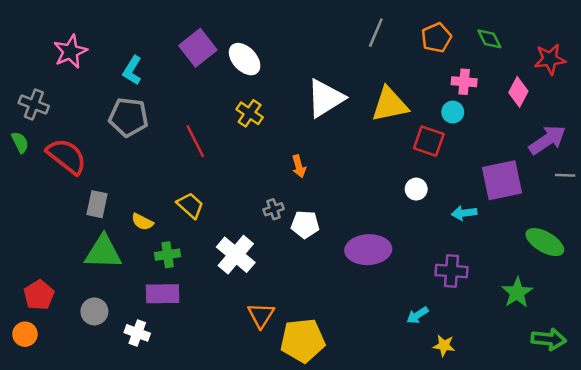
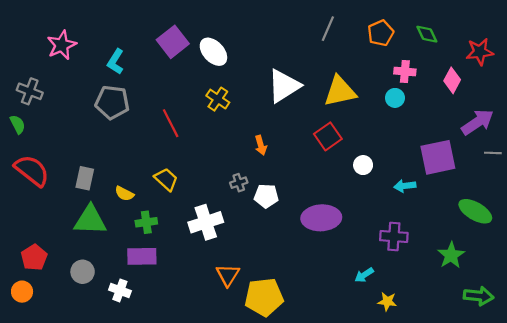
red square: (429, 141) -> (328, 136), moved, turned 36
red semicircle: (67, 156) -> (32, 171), moved
white cross: (236, 255) -> (206, 222), turned 32

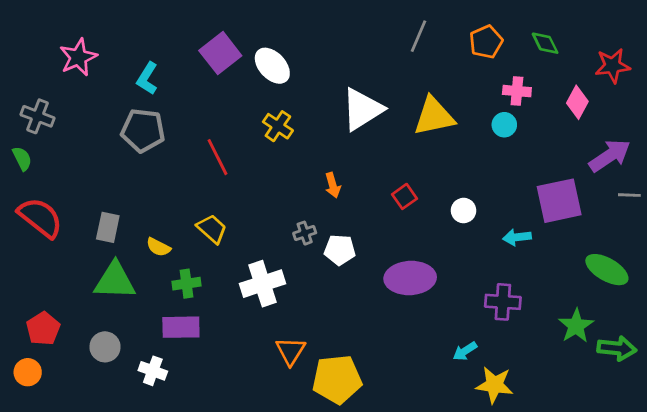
red square: (328, 136) -> (404, 196), moved, size x0.7
green arrow: (479, 296) -> (617, 348), moved
yellow star: (387, 301) -> (494, 385), size x1.5

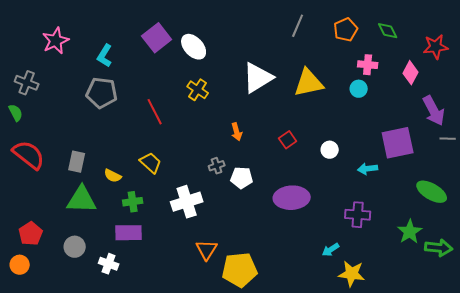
purple arrow: (610, 156) -> (434, 111), turned 96

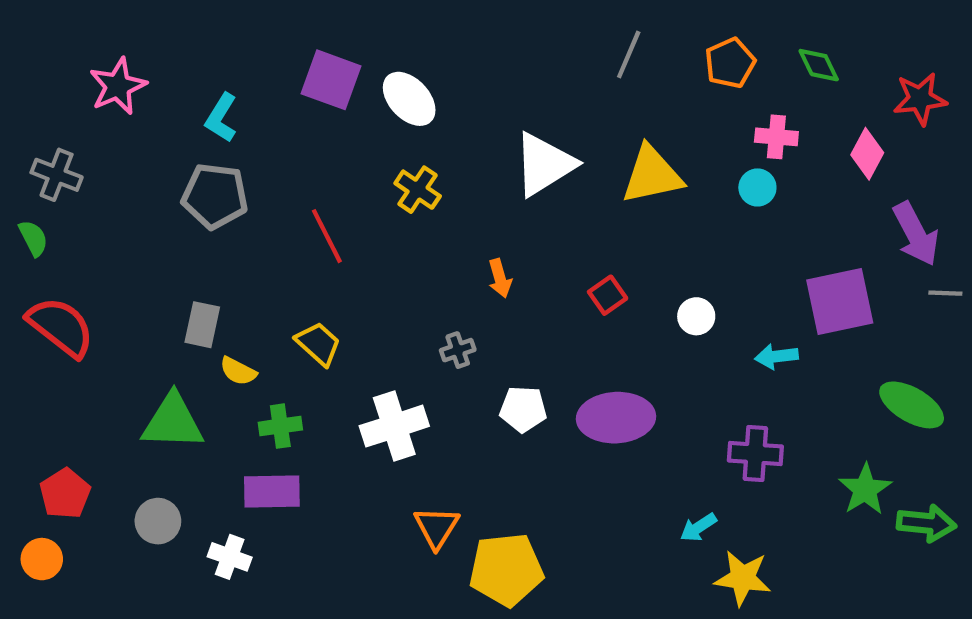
purple square: (157, 38) -> (331, 80), turned -32
gray rectangle: (77, 162) -> (202, 325), moved
white pentagon: (242, 178) -> (523, 409), moved

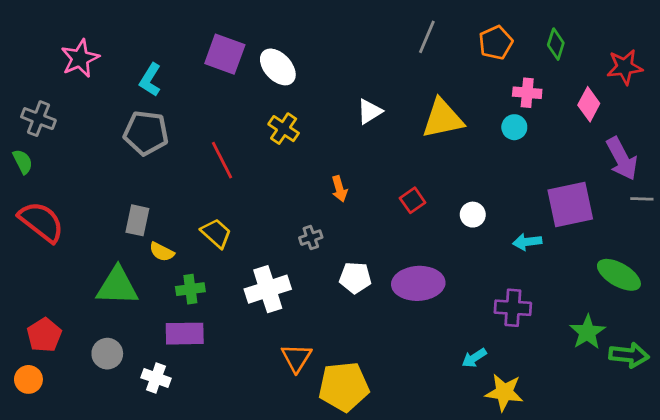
green diamond: (819, 65) -> (556, 44), turned 44
white triangle: (544, 164) -> (370, 111), size x0.6

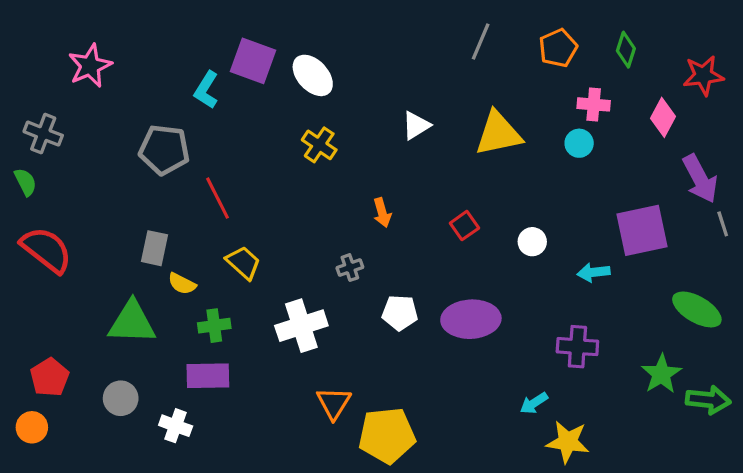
cyan L-shape: (150, 80) -> (206, 90), moved
red line: (222, 160) -> (217, 198), moved
gray line: (642, 199) -> (723, 224), turned 70

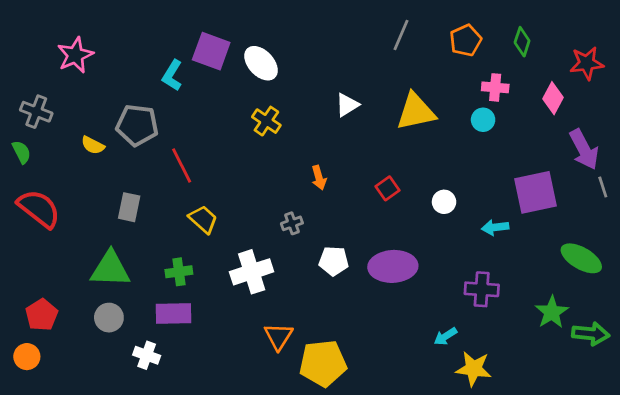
yellow semicircle: (182, 284) -> (93, 145), moved
gray circle: (121, 398) -> (109, 318), moved

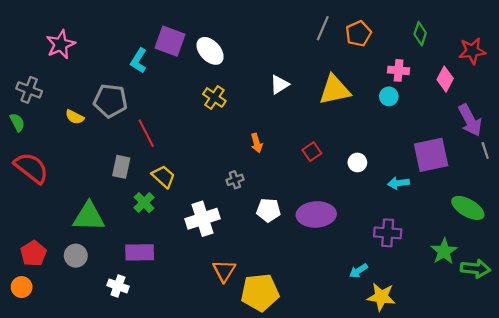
orange pentagon: (466, 40) -> (358, 34), moved
gray rectangle: (129, 207) -> (121, 167), moved
green cross: (179, 272) -> (144, 203), moved, turned -36
gray circle: (109, 318) -> (76, 256), moved

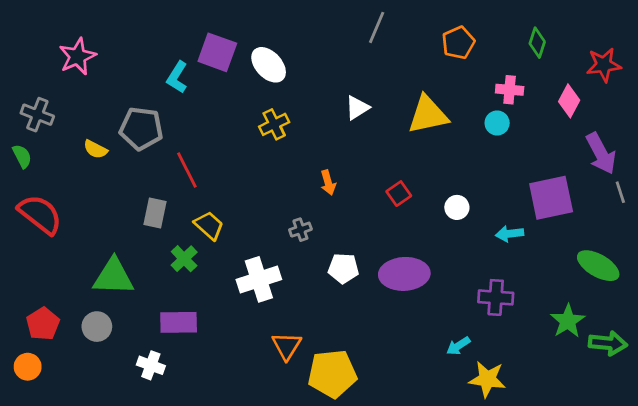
gray line: (323, 28) -> (377, 27), moved
yellow cross: (214, 97) -> (274, 124), turned 30

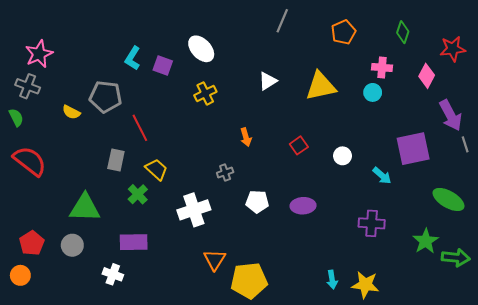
purple square: (217, 52) -> (163, 65), moved, size x0.7
pink star: (77, 57) -> (39, 54), moved
cyan arrow: (510, 234) -> (382, 176), turned -132
purple ellipse: (404, 274) -> (303, 206), size x0.7
cyan arrow: (458, 346) -> (332, 280), moved, turned -66

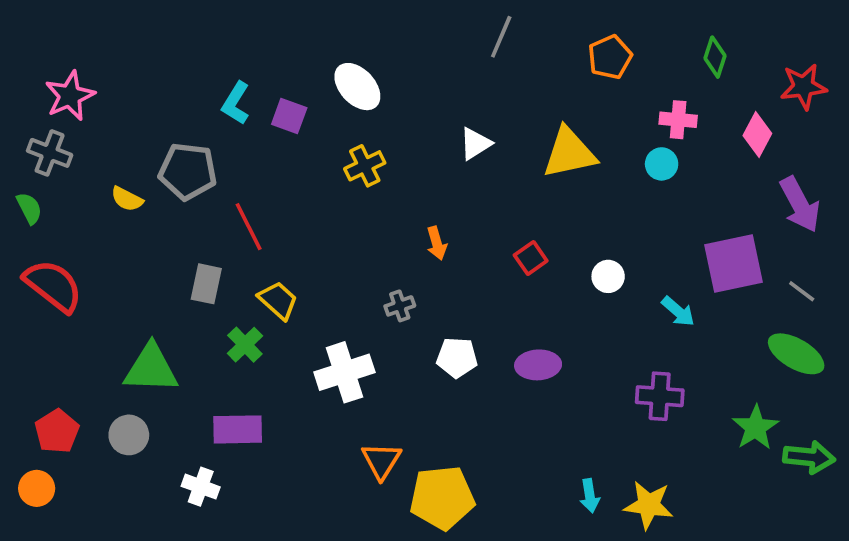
gray line: (465, 144) -> (802, 291), moved, turned -35

